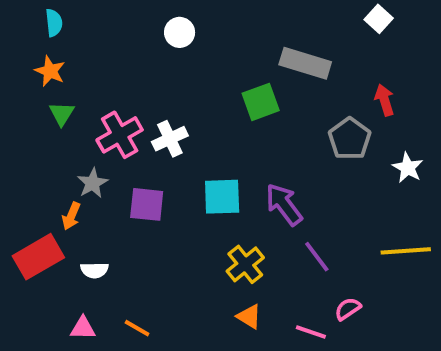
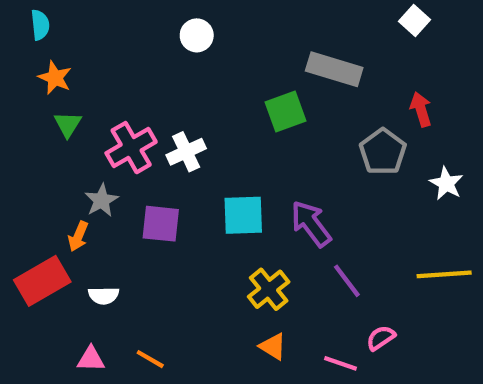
cyan semicircle: (54, 23) -> (40, 25), moved

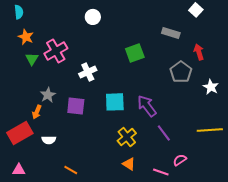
gray rectangle: (334, 69) -> (171, 33), moved, size x0.7
pink cross: (131, 148) -> (56, 51), moved
pink triangle: (91, 359) -> (19, 170), moved

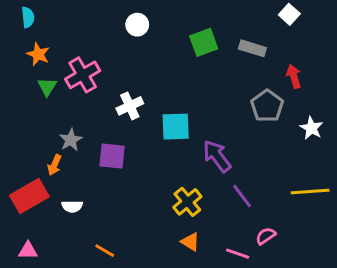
green square: (135, 53) -> (204, 42), moved
cyan square: (115, 102) -> (176, 127), moved

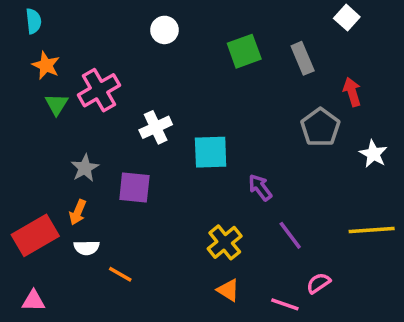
gray rectangle: (252, 48) -> (303, 58), turned 50
purple arrow: (217, 156) -> (260, 188), size x0.7
orange arrow: (54, 165) -> (78, 212), moved
orange line: (105, 251) -> (120, 274), moved

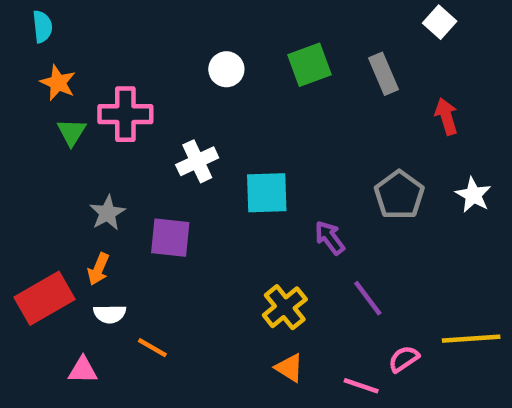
white circle: (164, 30) -> (226, 69), moved
pink cross: (99, 90) -> (125, 114), turned 30
gray pentagon: (320, 127) -> (399, 195), moved
yellow line: (372, 230) -> (471, 339), moved
pink triangle: (33, 301) -> (83, 370), moved

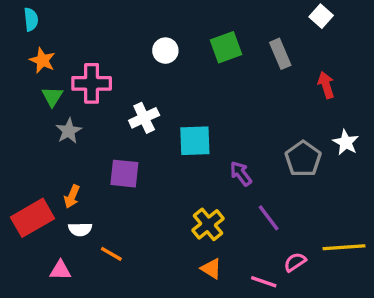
gray pentagon: (399, 195) -> (303, 159), moved
gray star: (107, 213) -> (69, 131), moved

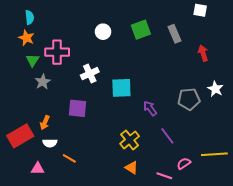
white square: (321, 16) -> (200, 10), turned -32
cyan semicircle: (31, 19) -> (29, 17), moved
gray pentagon: (303, 159) -> (189, 99), turned 30

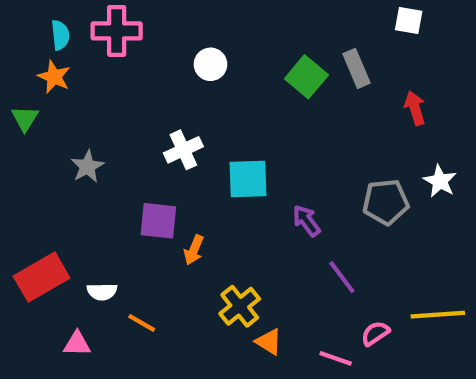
green square: (141, 30) -> (306, 77), moved, turned -30
pink cross: (57, 52) -> (117, 31), moved
green triangle: (33, 60) -> (25, 119), moved
orange arrow: (45, 123) -> (194, 250), moved
yellow cross: (130, 140) -> (240, 306), moved

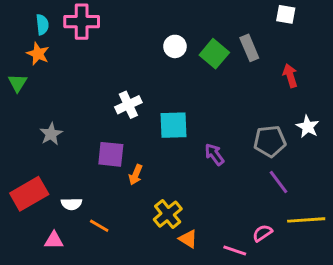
white circle: (210, 64) -> (175, 46), moved
gray star: (87, 166) -> (51, 134), moved
purple line: (342, 277) -> (278, 182), moved

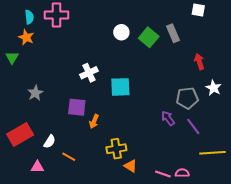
red arrow: (290, 76) -> (199, 62), moved
purple arrow: (214, 154) -> (168, 118), moved
white semicircle: (71, 204) -> (50, 142), turned -56
yellow cross: (168, 214) -> (116, 149), turned 30
pink semicircle: (262, 233) -> (182, 173), moved, turned 32

